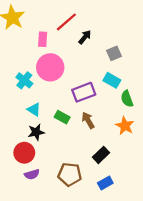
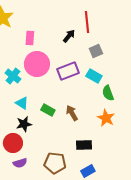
red line: (66, 22) -> (87, 22), moved, turned -55
purple rectangle: (84, 92) -> (68, 71), moved
black rectangle: (101, 155) -> (84, 145), turned 42

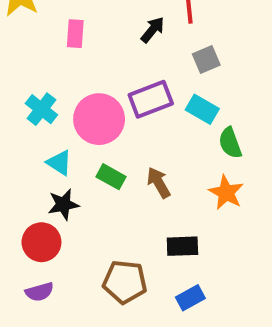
pink circle: (37, 64) -> (99, 119), moved
purple semicircle: (20, 163) -> (39, 292), moved

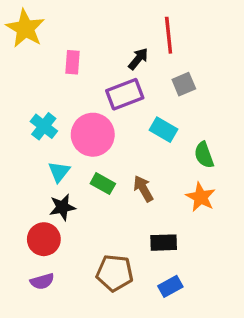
purple rectangle: (151, 99) -> (125, 94), moved
cyan rectangle: (202, 109) -> (164, 130), moved
cyan triangle: (59, 163) -> (59, 172), turned 35

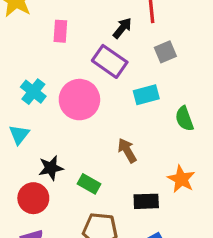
purple rectangle: (125, 94) -> (110, 61), turned 56
cyan rectangle: (164, 130) -> (146, 95), turned -45
cyan triangle: (59, 172) -> (19, 135), moved
green rectangle: (103, 184) -> (89, 184), moved
orange star: (201, 197) -> (181, 179), moved

